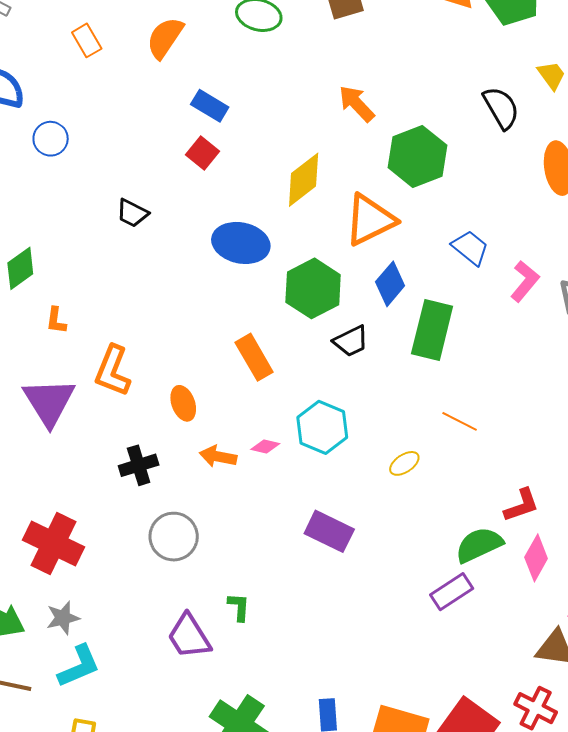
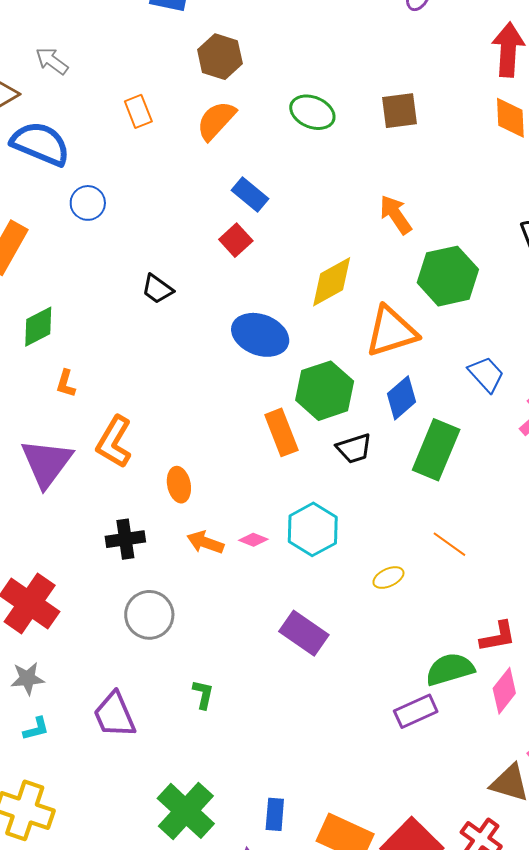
orange rectangle: (254, 357) -> (281, 432), moved
purple trapezoid: (189, 636) -> (114, 715), moved
cyan L-shape: (79, 666) -> (36, 729), size x0.6

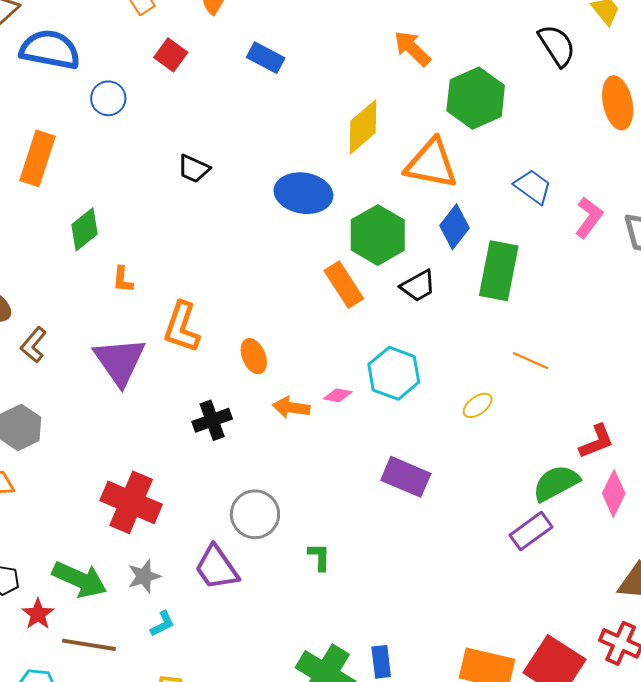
red square: (236, 240) -> (171, 55), moved
orange triangle: (391, 332) -> (431, 164), turned 40
gray circle: (149, 615) -> (255, 514), moved
purple trapezoid: (114, 715) -> (217, 568), moved
blue rectangle: (275, 814) -> (381, 662), moved

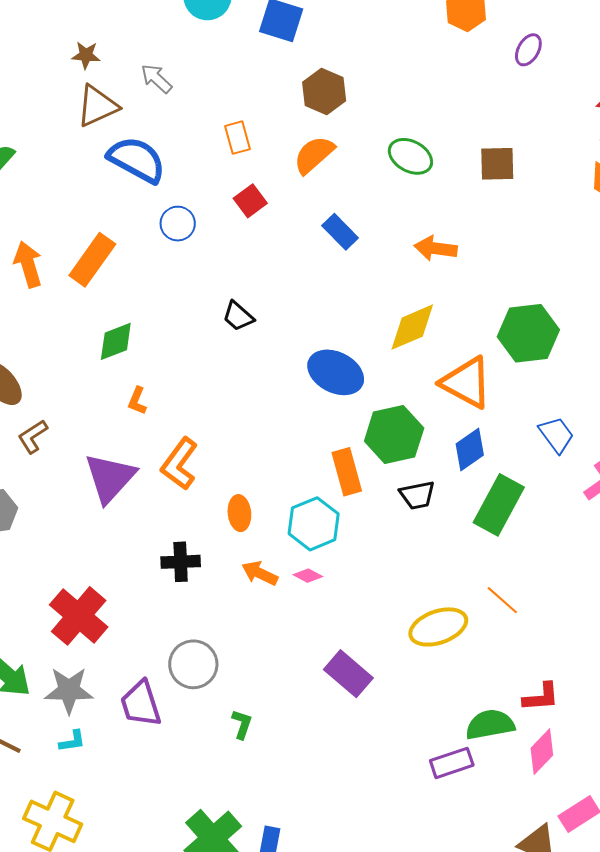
orange arrow: (412, 48) -> (436, 248), moved, turned -54
cyan hexagon: (394, 373) -> (314, 524), moved
yellow ellipse: (478, 405) -> (438, 627), size x1.8
gray star: (144, 576) -> (69, 690), size x1.4

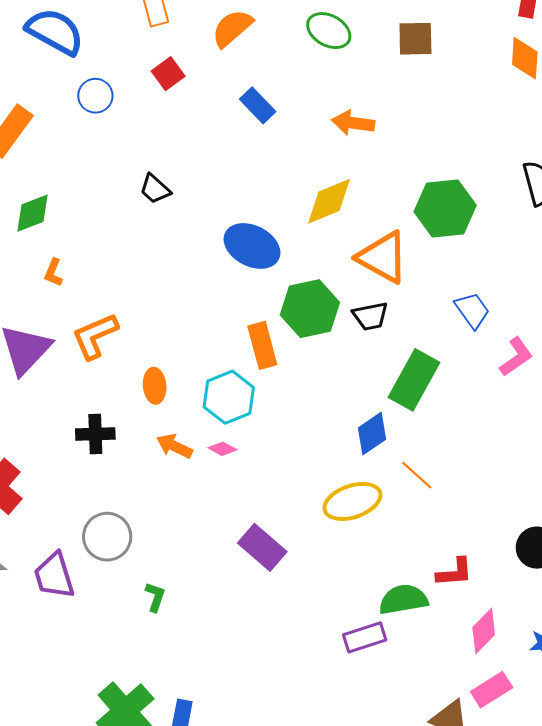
blue diamond: (470, 450) -> (372, 434), moved
orange L-shape: (179, 464) -> (95, 336), turned 30
black trapezoid: (417, 495) -> (370, 316), moved
pink diamond: (542, 752) -> (484, 631), moved

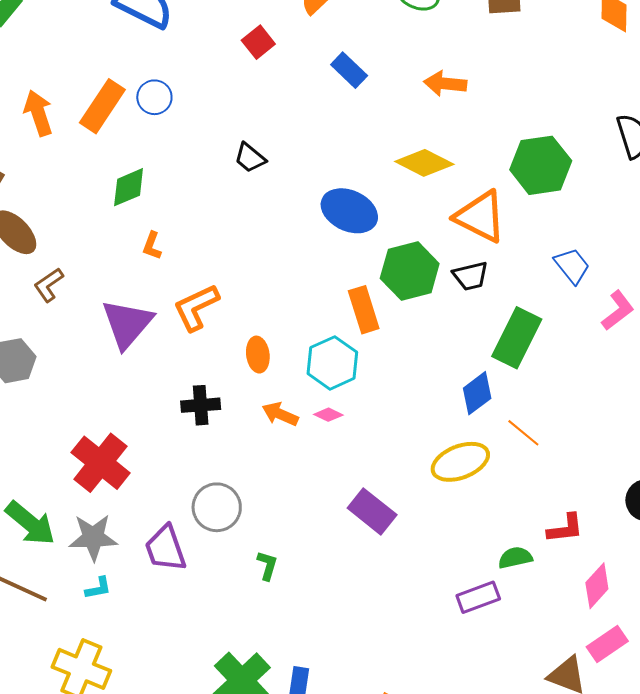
blue circle: (95, 96) -> (154, 97), moved
yellow diamond: (329, 201) -> (424, 163), turned 52
green semicircle: (403, 599) -> (515, 558), size x0.7

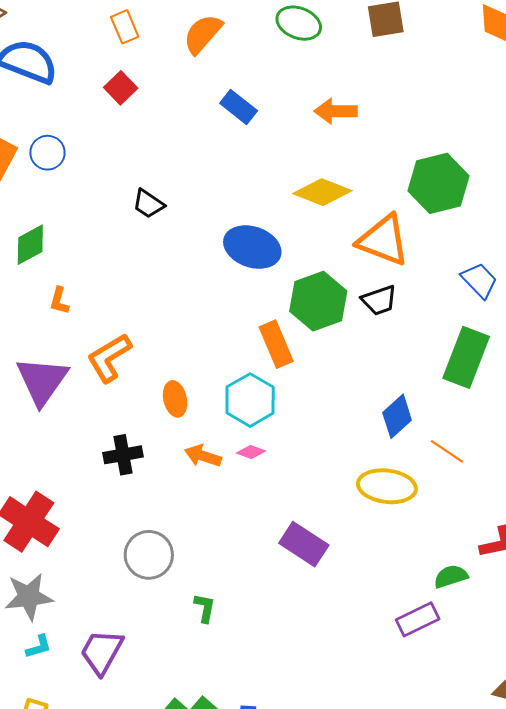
red square: (258, 42) -> (121, 88), moved
green rectangle: (517, 338) -> (466, 357), moved
yellow ellipse: (460, 462) -> (387, 486), turned 34
purple trapezoid: (165, 548) -> (102, 652), moved, turned 54

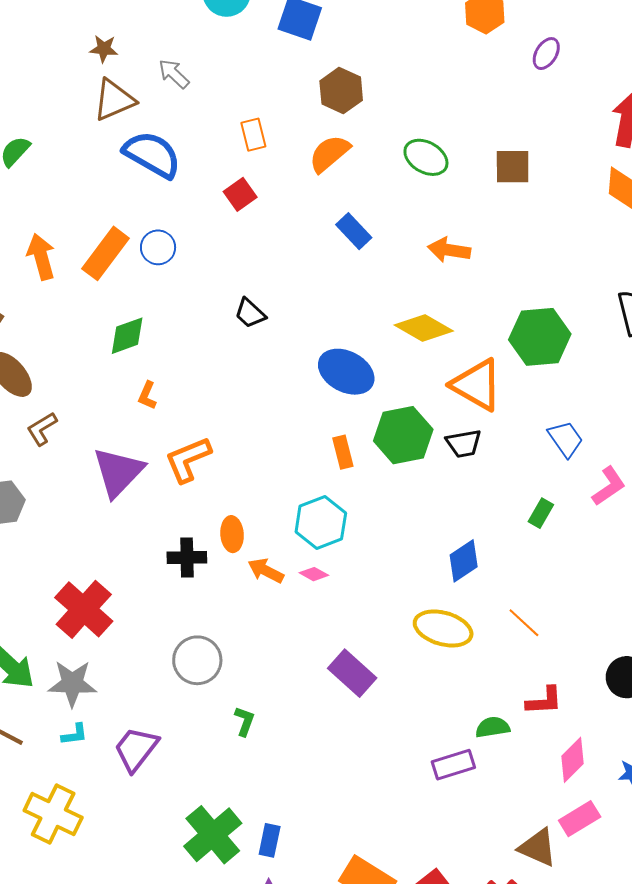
orange rectangle: (276, 344) -> (343, 452), moved, size x0.7
green rectangle: (466, 357) -> (541, 513), size x0.5
orange ellipse: (175, 399) -> (232, 534), moved
orange line: (447, 451) -> (524, 623), moved

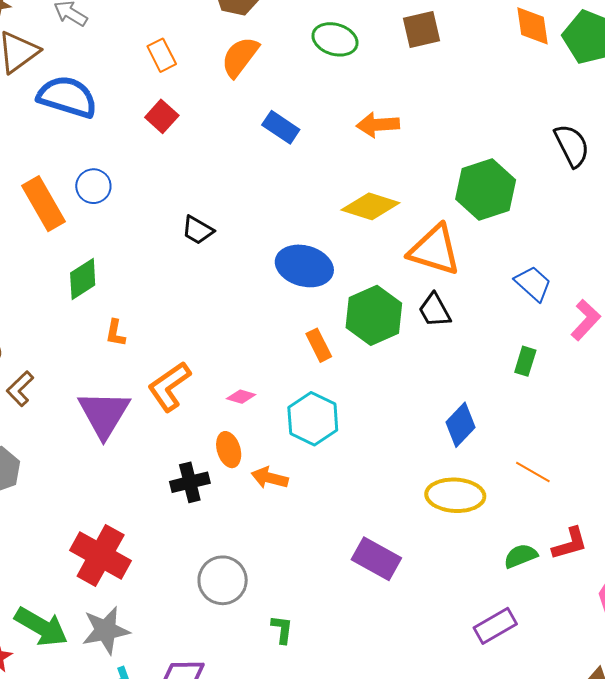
orange rectangle: (105, 253) -> (43, 204), turned -54
black trapezoid: (464, 443) -> (435, 310), turned 84
pink diamond: (314, 574) -> (241, 397), moved
green semicircle: (493, 727) -> (521, 556), moved

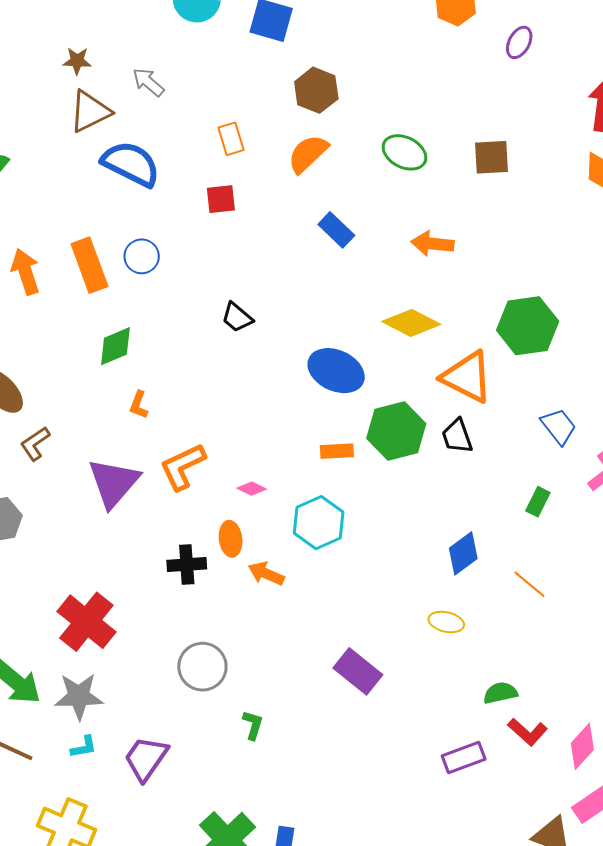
red square: (162, 116) -> (221, 199), turned 32
orange rectangle: (319, 345) -> (337, 451), turned -76
orange line: (533, 472) -> (529, 584), moved
yellow ellipse: (455, 495) -> (446, 622), size x0.6
red L-shape: (570, 544) -> (528, 732), moved, turned 48

